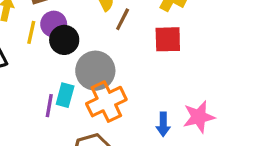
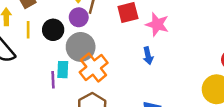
purple circle: (54, 24) -> (79, 17), moved
pink star: (199, 117) -> (157, 24), moved, turned -30
blue arrow: (163, 124) -> (148, 56), moved

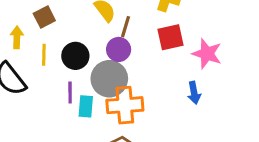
purple circle: (79, 17) -> (119, 49), moved
orange cross: (94, 67) -> (125, 105), turned 32
purple line: (53, 80) -> (70, 93), moved

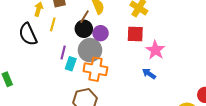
brown line: (125, 27) -> (84, 17), moved
black circle: (75, 56) -> (84, 29), moved
blue arrow: (194, 93) -> (149, 74), moved, turned 120

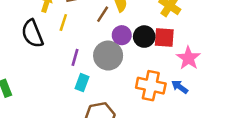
black circle: (84, 29) -> (144, 37), moved
cyan rectangle: (71, 64) -> (82, 83), moved
orange cross: (95, 69) -> (151, 86), moved

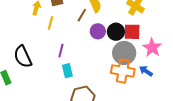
black semicircle: (32, 34) -> (23, 57), moved
gray circle: (108, 56) -> (124, 53), moved
cyan rectangle: (82, 83) -> (67, 71), turned -32

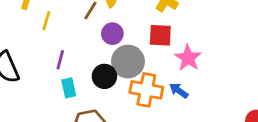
black circle: (116, 32) -> (104, 76), moved
gray circle: (124, 53) -> (128, 62), moved

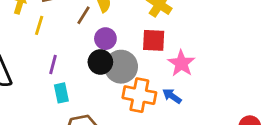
black circle: (104, 76) -> (100, 62), moved

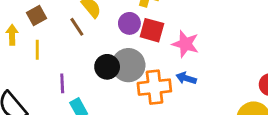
brown line: (83, 15) -> (77, 27), turned -48
purple circle: (105, 39) -> (129, 23), moved
red square: (154, 40) -> (152, 30), turned 30

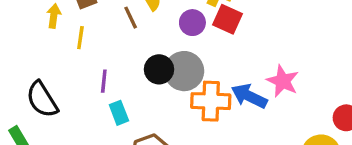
red square: (152, 30) -> (227, 19), moved
pink star: (185, 44) -> (283, 81), moved
blue arrow: (186, 78) -> (249, 96), size x1.5

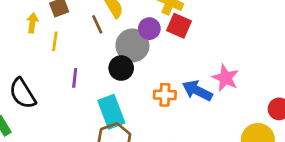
gray circle: (184, 71) -> (132, 45), moved
orange cross: (211, 101) -> (165, 95), size x0.7
cyan rectangle: (119, 113) -> (111, 112), moved, size x1.6

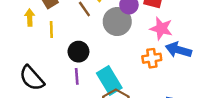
black circle: (121, 68) -> (78, 52), moved
purple line: (75, 78) -> (77, 76), moved
pink star: (225, 78) -> (161, 28), moved

